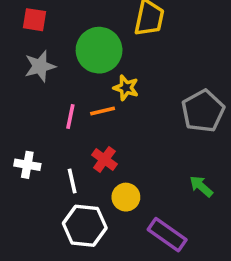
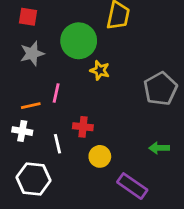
orange line: (103, 111) -> (31, 106), moved
red cross: (104, 159) -> (83, 127), turned -30
green arrow: (201, 186) -> (159, 148), turned -42
white hexagon: (85, 226) -> (34, 179), moved

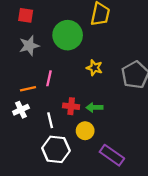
yellow star: (100, 70) -> (94, 68), moved
white cross: (22, 131) -> (21, 110), turned -35
green arrow: (159, 148) -> (94, 107), moved
white hexagon: (34, 179) -> (56, 149), moved

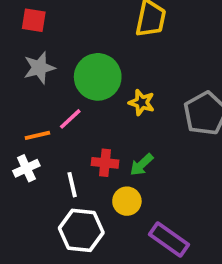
green circle: (68, 35) -> (98, 77), moved
pink line: (49, 78) -> (70, 119), turned 35
green arrow: (94, 107) -> (142, 165), turned -42

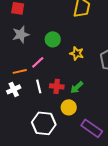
green circle: (98, 77) -> (53, 39), size x0.6
white line: (72, 185) -> (39, 86), moved

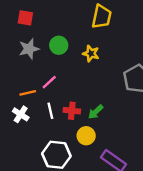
green circle: (53, 39) -> (59, 45), moved
yellow star: (77, 53) -> (91, 54), moved
white cross: (14, 89) -> (21, 114), turned -32

